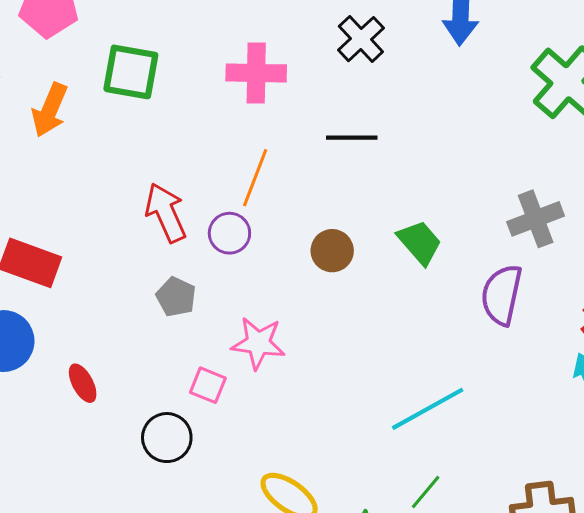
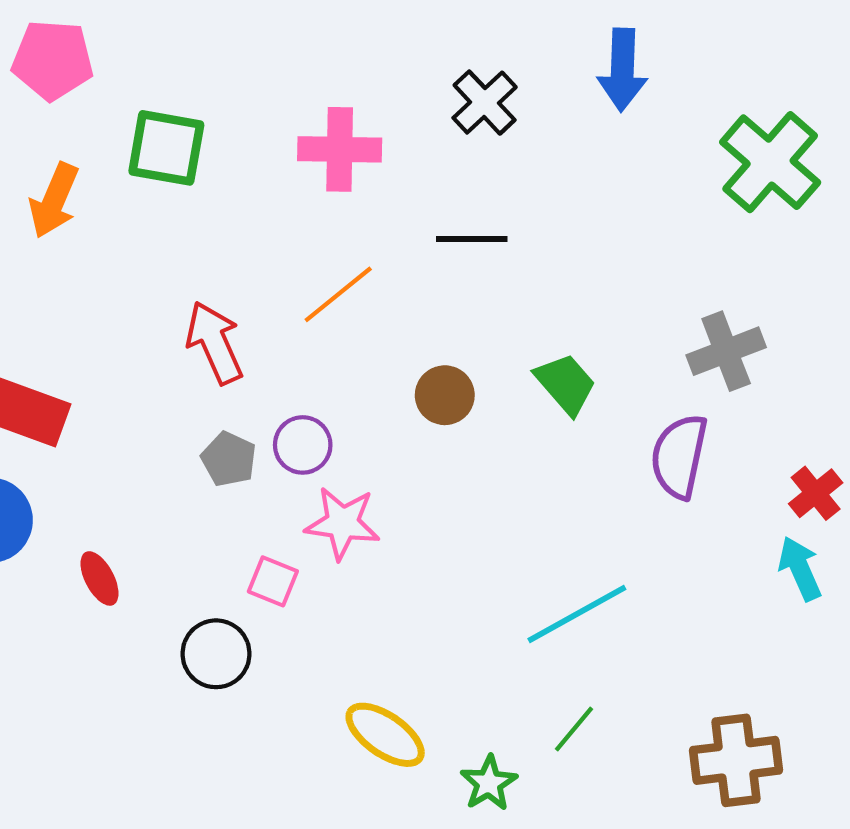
orange line: (255, 178) -> (338, 294), turned 30
purple circle: (229, 233) -> (303, 445), moved

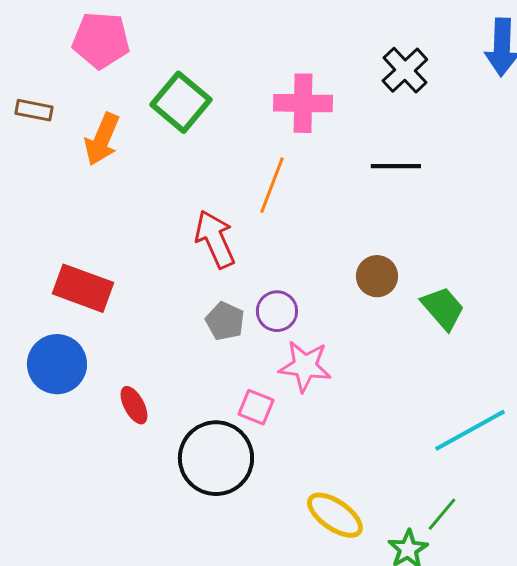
green square: (166, 148) -> (181, 102), turned 30
orange line: (338, 294) -> (272, 185), moved, turned -30
green trapezoid: (566, 384) -> (443, 308), moved
black circle: (216, 654) -> (216, 458), size x1.5
green line: (574, 729) -> (442, 514), moved

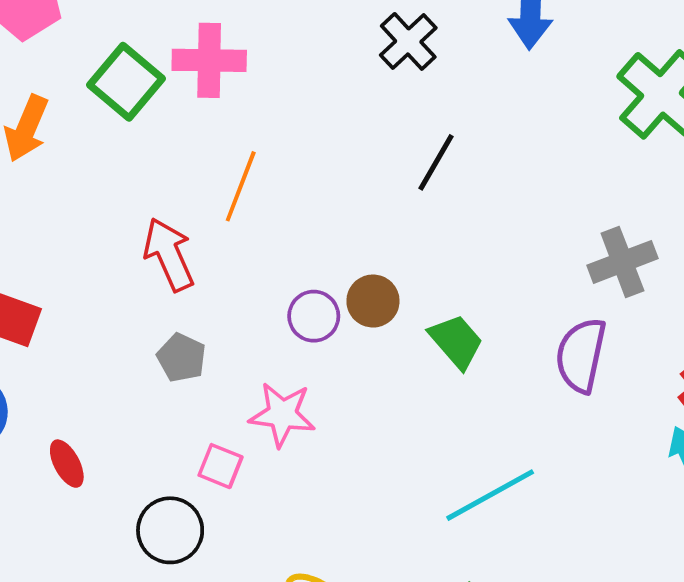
pink cross: (303, 103) -> (209, 60), moved
black line: (396, 166) -> (436, 162), moved, turned -60
purple circle: (277, 311) -> (314, 316), moved
black circle: (216, 458) -> (170, 530), size x0.7

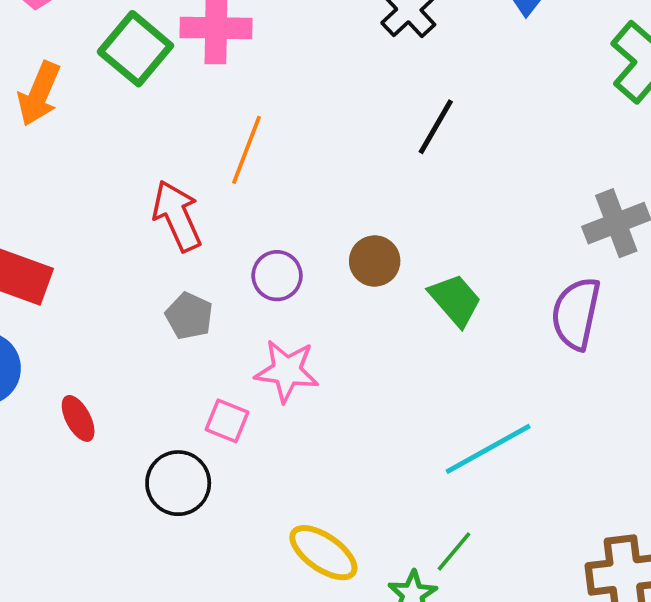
purple circle: (314, 316) -> (277, 276), moved

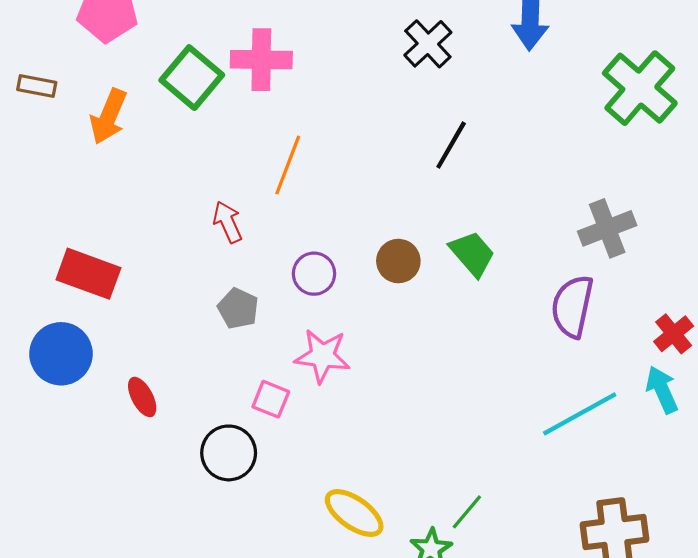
red arrow: (177, 216) -> (228, 222), size x0.7
green trapezoid: (455, 300) -> (472, 254), moved
cyan line: (488, 449) -> (580, 414), moved

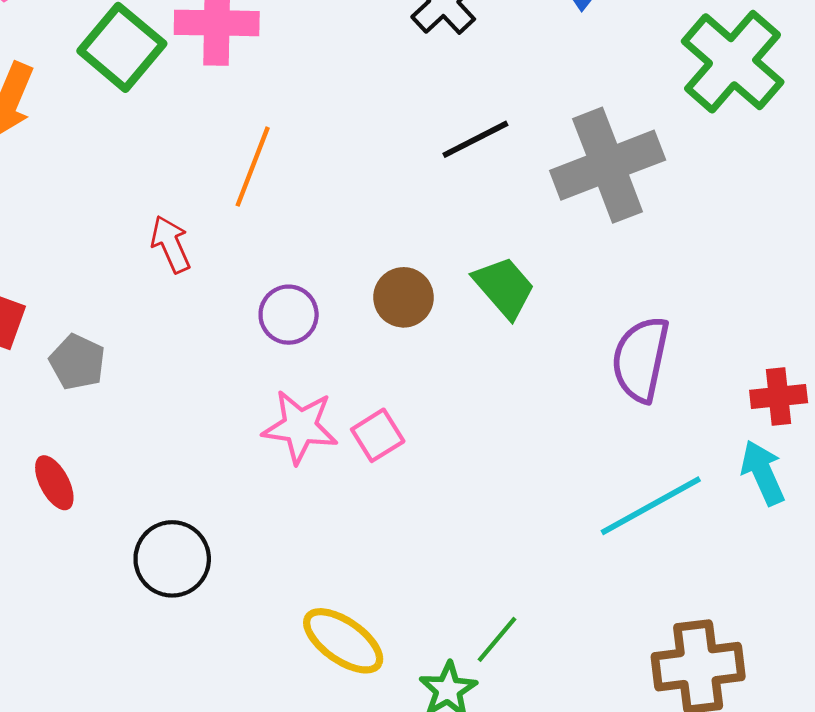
black line: (451, 145) -> (475, 139), turned 33
gray cross: (607, 228) -> (608, 165), moved, size x1.4
gray pentagon: (238, 308) -> (77, 362), moved
red cross: (674, 334) -> (779, 397), turned 33
pink square: (271, 399) -> (378, 435), moved, turned 36

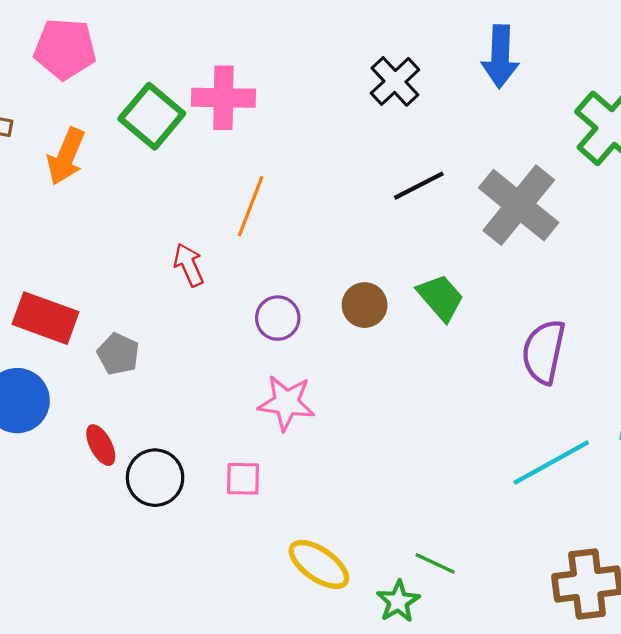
gray cross: (608, 165) -> (519, 205), turned -30
pink square: (378, 435) -> (243, 479), moved, turned 33
black circle: (172, 559) -> (155, 478), moved
green line: (497, 639) -> (435, 563), turned 75

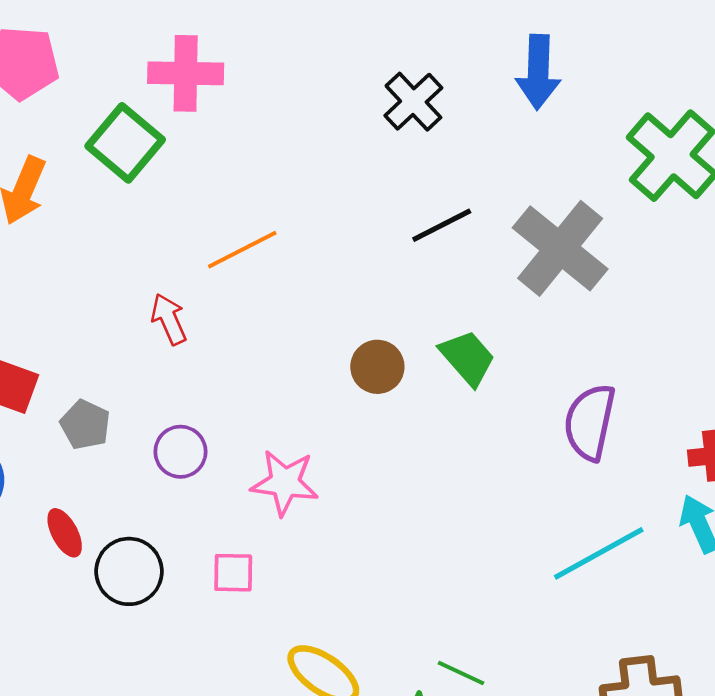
pink cross: (223, 98) -> (186, 73), moved
orange line: (251, 206) -> (242, 250), turned 42
purple circle: (278, 318) -> (180, 452), moved

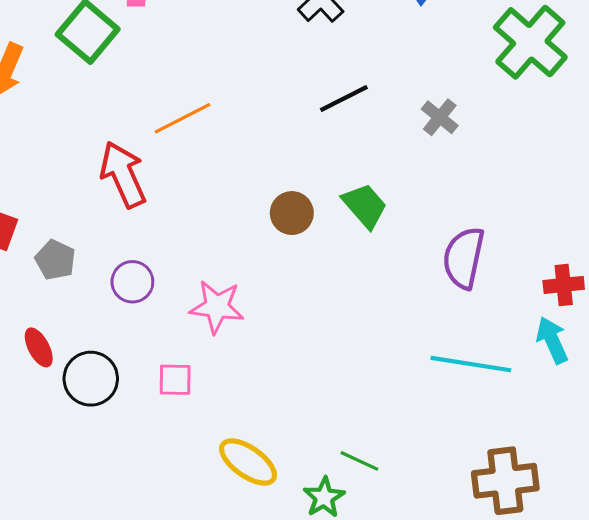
gray cross: (560, 248) -> (440, 117), size x0.5
red arrow: (169, 319) -> (123, 175), size x1.6
cyan line: (599, 553) -> (471, 364), turned 38

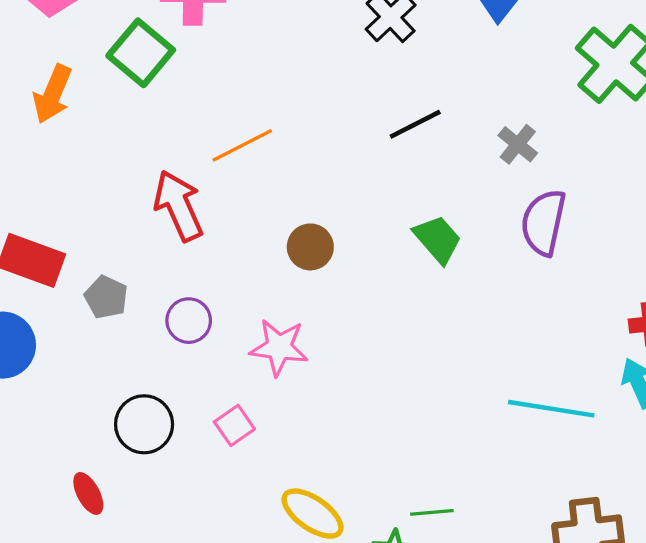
brown circle: (292, 213) -> (310, 247), moved
purple semicircle: (464, 258) -> (543, 222), moved
red ellipse: (39, 347) -> (88, 493), moved
pink square: (175, 380) -> (234, 425), turned -36
green line: (359, 461) -> (432, 512), turned -30

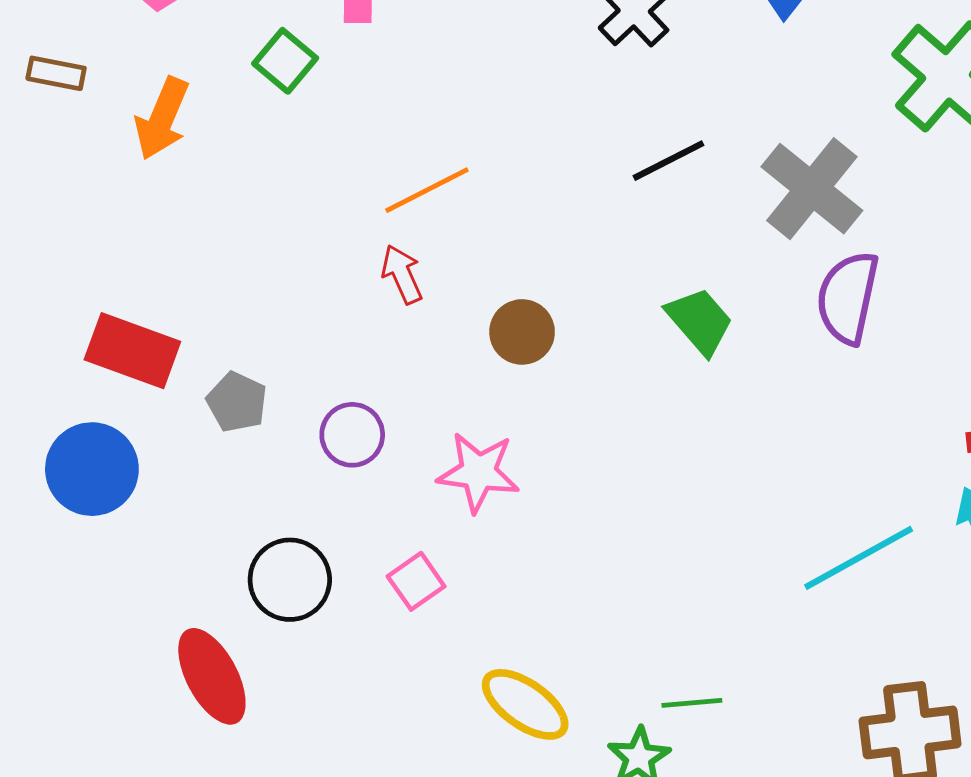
green square: (141, 53) -> (285, 61), size x0.7
gray cross: (518, 144) -> (812, 189), size x1.8
red arrow: (179, 206) -> (402, 274), moved, size x0.6
cyan line: (551, 409) -> (859, 558), turned -38
red ellipse: (88, 493) -> (212, 676), size x1.6

